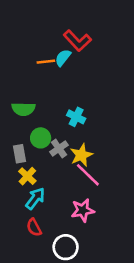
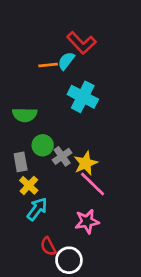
cyan cross: (76, 117) -> (83, 97), moved, size x1.5
red semicircle: (34, 227) -> (48, 246), moved

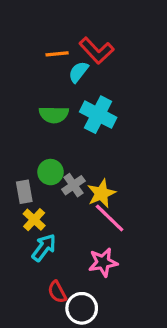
orange line: (48, 65) -> (57, 54), moved
green semicircle: (25, 115) -> (54, 115), moved

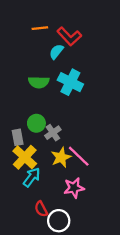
orange line: (57, 54) -> (40, 28), moved
yellow star: (101, 193) -> (61, 157), moved
yellow cross: (34, 220) -> (25, 157), size x1.5

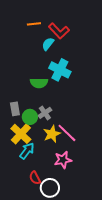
green semicircle: (39, 82) -> (39, 83), moved
green circle: (36, 123) -> (30, 117), moved
gray rectangle: (18, 137) -> (15, 109), moved

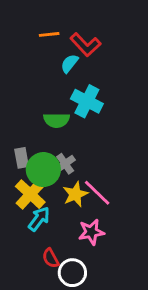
green circle: (30, 117) -> (43, 170), size x1.5

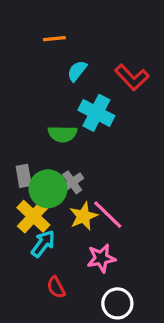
red L-shape: (85, 45) -> (132, 77), moved
white circle: (72, 273) -> (117, 303), moved

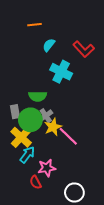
green semicircle: (62, 134) -> (38, 96), moved
yellow star: (83, 216) -> (53, 127), moved
pink star: (101, 258) -> (47, 168), moved

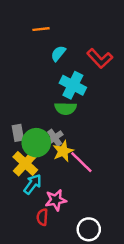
green semicircle: (38, 96) -> (66, 108), moved
red semicircle: (36, 182) -> (42, 217), turned 32

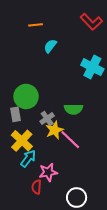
red L-shape: (100, 58) -> (91, 22), moved
cyan cross: (73, 85) -> (92, 67), moved
green semicircle: (66, 108) -> (73, 109), moved
green circle: (36, 143) -> (26, 96), moved

